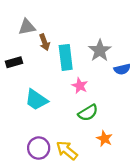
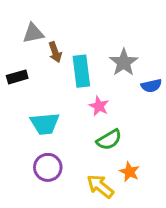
cyan trapezoid: (36, 100) -> (45, 124), turned -40
purple circle: (39, 148) -> (48, 167), moved
yellow arrow: (67, 150) -> (100, 186), moved

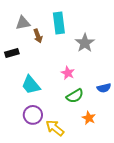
cyan rectangle: (81, 71) -> (59, 23), moved
blue semicircle: (151, 86) -> (104, 88), moved
cyan trapezoid: (45, 124) -> (31, 85), turned 55
yellow arrow: (100, 186) -> (55, 128), moved

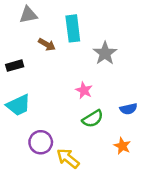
gray triangle: (23, 23) -> (28, 15), moved
brown arrow: (38, 36) -> (47, 45), turned -40
cyan trapezoid: (31, 85) -> (18, 105), moved, turned -75
orange star: (89, 118) -> (122, 146), moved

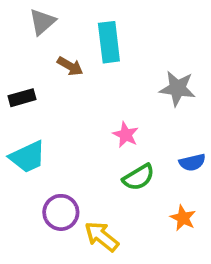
gray triangle: (28, 15) -> (42, 22), turned -30
gray star: (105, 53) -> (177, 88), moved, turned -30

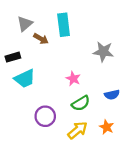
gray triangle: (42, 22) -> (25, 24), moved
cyan trapezoid: (28, 157) -> (25, 79), moved
purple circle: (61, 212) -> (45, 116), moved
yellow arrow: (102, 236) -> (78, 130), moved, turned 102

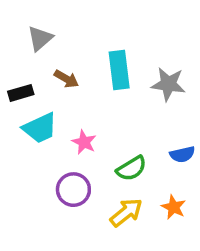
cyan rectangle: (64, 25) -> (119, 70), moved
brown arrow: (41, 39) -> (66, 79), moved
pink star: (73, 79) -> (84, 142), moved

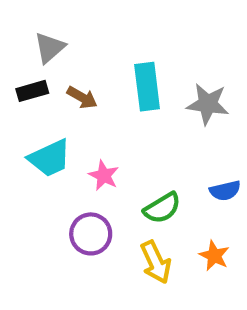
black rectangle: (21, 93) -> (32, 91), moved
yellow arrow: (126, 212) -> (156, 262), turned 104

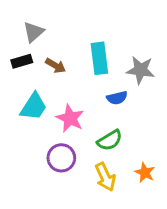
cyan trapezoid: (50, 158) -> (34, 107), turned -32
pink star: (104, 175) -> (70, 118), size x1.4
blue semicircle: (225, 191) -> (117, 98), moved

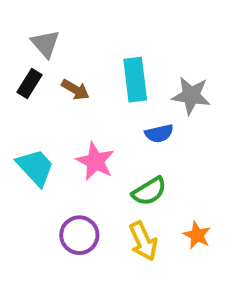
gray triangle: (34, 32) -> (45, 44), turned -30
black rectangle: (22, 61) -> (29, 84), turned -42
cyan trapezoid: (34, 107) -> (35, 167), moved, turned -76
purple circle: (61, 158) -> (79, 235), moved

